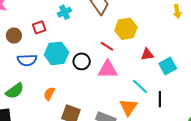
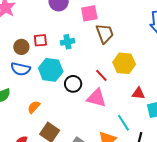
cyan cross: (64, 12) -> (67, 42), moved
brown circle: (14, 36) -> (21, 47), moved

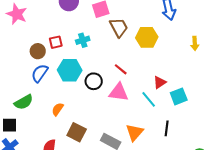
yellow hexagon: (124, 63) -> (147, 37), moved
blue semicircle: (21, 69) -> (40, 73), turned 120
red triangle: (138, 93) -> (160, 82), turned -32
cyan line: (123, 123) -> (149, 99), moved

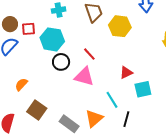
cyan cross: (83, 40) -> (59, 10), moved
red square: (56, 42) -> (28, 29), moved
cyan hexagon: (70, 70) -> (52, 39), moved
cyan line: (149, 99) -> (112, 100), moved

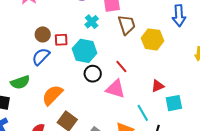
cyan cross: (59, 10) -> (92, 22), turned -32
orange semicircle: (21, 84) -> (52, 95), size x1.6

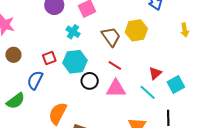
brown trapezoid: (127, 25) -> (111, 37), moved
brown circle: (43, 34) -> (13, 55), moved
green semicircle: (20, 82) -> (16, 101), moved
cyan line: (143, 113) -> (148, 92), moved

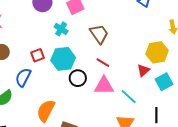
yellow hexagon: (136, 30) -> (157, 52), moved
cyan line: (148, 92) -> (129, 97), moved

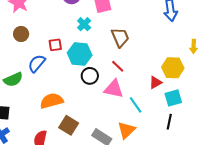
orange semicircle: (46, 111) -> (52, 101), turned 35
black line: (156, 115) -> (169, 122), moved

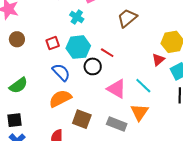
brown trapezoid: (120, 37) -> (127, 18), moved, turned -95
blue semicircle: (37, 63) -> (61, 72), moved, turned 108
red line: (118, 66) -> (107, 53), moved
pink triangle: (114, 89) -> (117, 89), moved, turned 30

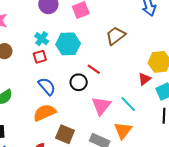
cyan cross: (77, 17) -> (42, 39), moved
cyan hexagon: (78, 47) -> (68, 44), moved
pink triangle: (117, 89) -> (101, 106), turned 35

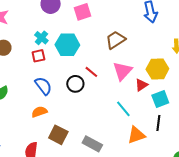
pink triangle: (101, 106) -> (122, 71), moved
orange semicircle: (45, 113) -> (39, 112), size x0.7
orange triangle: (123, 130) -> (136, 135), moved, turned 30

